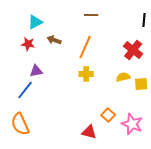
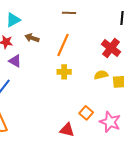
purple triangle: (36, 71) -> (15, 61), moved, turned 40

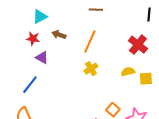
yellow cross: (64, 72) -> (91, 69), turned -32

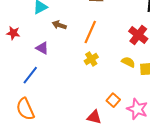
red star: (33, 39) -> (13, 33), moved
yellow semicircle: (128, 72) -> (128, 62), turned 40

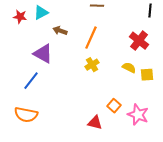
red star: (13, 33) -> (20, 17), moved
purple triangle: (42, 48) -> (43, 54), size x1.5
orange semicircle: (25, 109) -> (26, 115), turned -55

